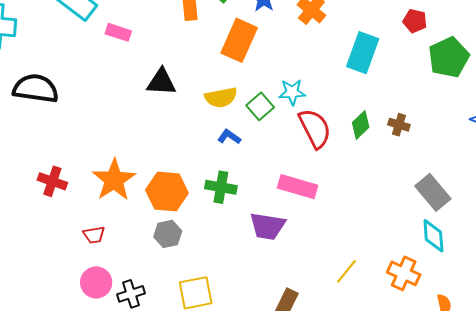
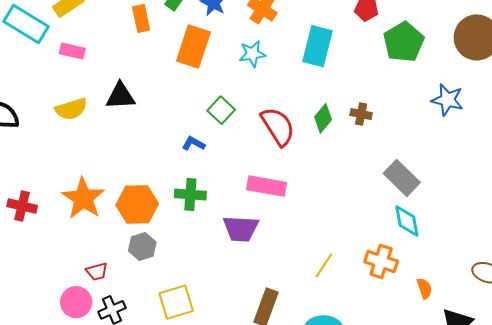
cyan star: (292, 92) -> (252, 54), moved
yellow semicircle: (221, 97) -> (71, 109), moved
red trapezoid: (94, 235) -> (97, 272), moved

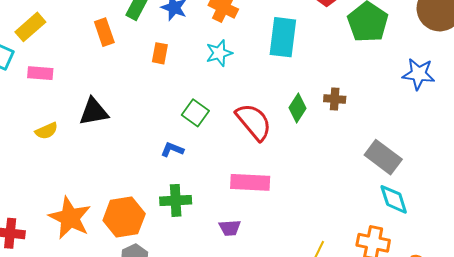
orange rectangle: (193, 47) -> (160, 53), size x0.5
yellow semicircle: (71, 109) -> (46, 131), size x0.7
purple trapezoid: (241, 229) -> (230, 228), size x0.6

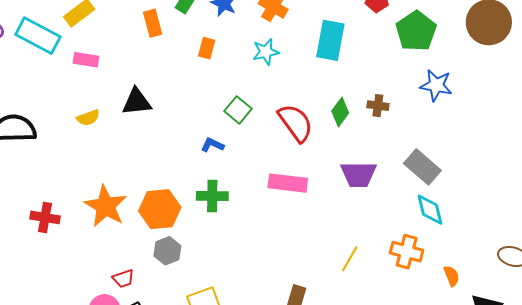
blue star: (419, 74) -> (436, 85), moved
purple trapezoid: (230, 228) -> (359, 174), moved, size x1.6

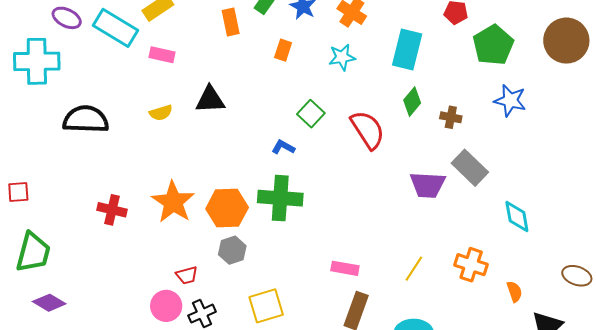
green diamond: (340, 112) -> (412, 102), moved
gray rectangle: (422, 167) -> (470, 168), moved
pink rectangle: (288, 183) -> (345, 268), moved, size x0.7
green cross: (212, 196) -> (280, 198), size x1.4
cyan diamond: (430, 210) -> (517, 217), moved

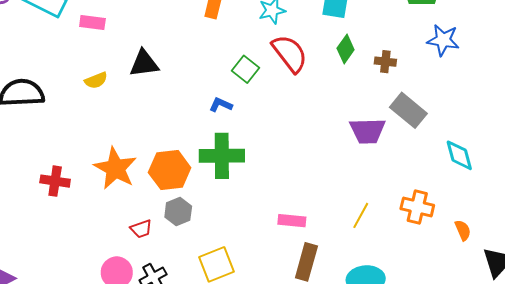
red semicircle: (368, 130) -> (290, 53), moved
red trapezoid: (187, 275) -> (141, 229), moved

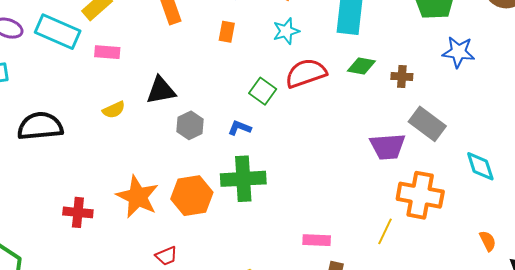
green diamond: (346, 49) -> (361, 66), turned 68
red semicircle: (290, 53) -> (306, 73), turned -69
orange cross: (417, 207) -> (420, 195), moved, size x1.4
gray hexagon: (178, 212) -> (190, 125), moved

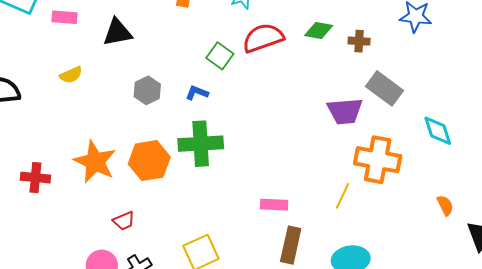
black triangle: (161, 90) -> (118, 32), moved

